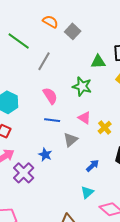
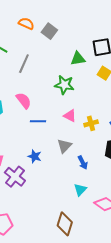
pink semicircle: (50, 96) -> (24, 101), moved
yellow cross: (105, 128) -> (91, 123), turned 32
gray triangle: (71, 140) -> (64, 146), moved
blue arrow: (92, 166) -> (83, 163), turned 112

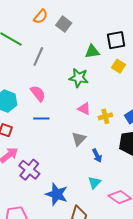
orange semicircle: (26, 24) -> (41, 16), turned 105
blue line: (38, 121) -> (41, 118), moved
blue star: (35, 156) -> (57, 194), moved, size x1.6

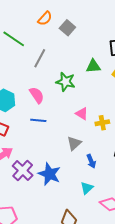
green triangle: (92, 52) -> (93, 66), moved
green star: (79, 78) -> (65, 82), moved
blue star: (57, 194) -> (49, 174), moved

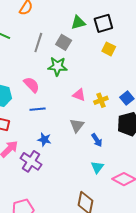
gray square: (67, 28) -> (64, 42), moved
gray line: (40, 58) -> (38, 43), moved
green triangle: (93, 66) -> (78, 22), moved
blue star: (49, 174) -> (44, 140), moved, size x0.6

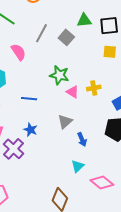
yellow square: (109, 49) -> (110, 52), turned -32
green star: (57, 66) -> (59, 75), moved
pink semicircle: (32, 85) -> (19, 52), moved
yellow cross: (101, 100) -> (94, 88), moved

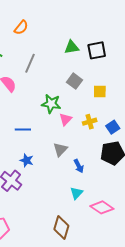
gray square: (66, 37) -> (75, 81), moved
yellow square: (110, 52) -> (100, 91), moved
yellow cross: (94, 88) -> (90, 122), moved
pink triangle: (73, 92) -> (66, 119), turned 48

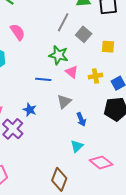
gray line: (30, 63) -> (63, 22), moved
pink triangle: (66, 119) -> (72, 72), turned -40
blue line: (23, 129) -> (43, 79), moved

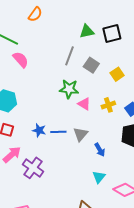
pink semicircle: (18, 32) -> (21, 60), moved
yellow square: (108, 47) -> (117, 74), turned -32
blue line: (43, 79) -> (58, 132), moved
blue star: (30, 110) -> (39, 130), moved

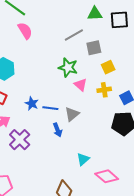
gray line: (70, 56) -> (74, 35), turned 30
gray square: (91, 65) -> (94, 48), turned 35
yellow square: (117, 74) -> (108, 67), moved
blue arrow: (100, 150) -> (58, 130), moved

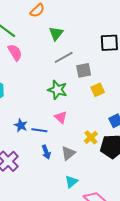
green triangle: (95, 14) -> (56, 33), moved, turned -49
pink triangle: (81, 85) -> (61, 117), moved
yellow cross: (104, 90) -> (91, 137), moved, turned -32
gray triangle: (72, 114) -> (68, 153), moved

